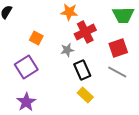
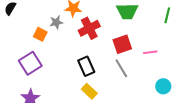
gray star: (67, 50) -> (56, 22), moved
gray line: (117, 72) -> (121, 68), turned 30

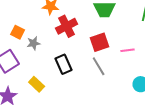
gray star: (56, 22) -> (34, 43), moved
yellow rectangle: (89, 91) -> (37, 84), moved

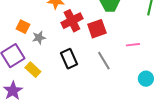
red square: (100, 42) -> (97, 29), moved
yellow rectangle: (37, 84) -> (33, 70), moved

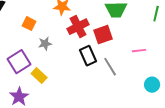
orange square: (23, 27) -> (29, 24), moved
black rectangle: (69, 59) -> (88, 56), moved

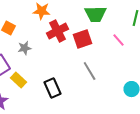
pink line: (139, 51) -> (119, 40), moved, turned 56
black rectangle: (88, 56) -> (53, 88), moved

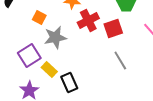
gray star: (25, 48) -> (55, 37), size x1.6
black rectangle: (53, 88) -> (69, 82), moved

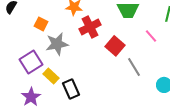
red square: (113, 28) -> (115, 46), moved, turned -30
gray line: (120, 60) -> (134, 67), moved

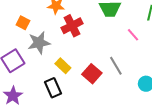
red square: (115, 46) -> (92, 74), moved
yellow rectangle: (51, 76) -> (63, 66), moved

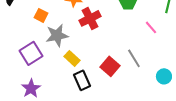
yellow rectangle: (63, 66) -> (72, 58), moved
black rectangle: (53, 88) -> (82, 80), moved

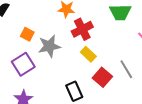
orange square: (41, 15) -> (27, 34), moved
yellow rectangle: (72, 58) -> (88, 54), moved

